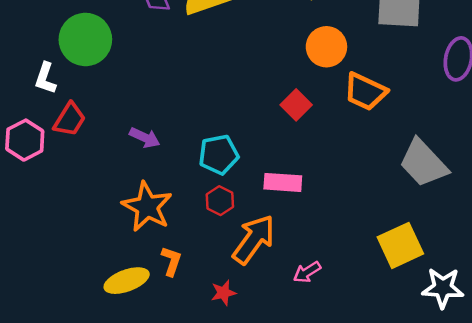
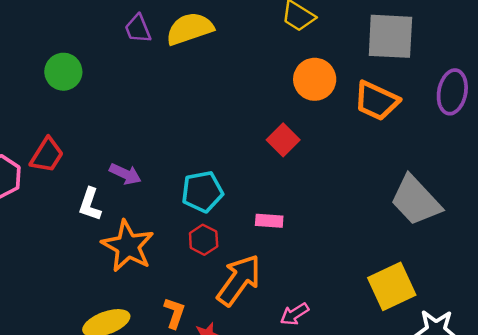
green circle: (85, 39) -> (63, 72), size x0.7
white L-shape: (45, 78) -> (90, 204), moved
orange trapezoid: (365, 92) -> (377, 101), moved
pink rectangle: (283, 182) -> (269, 221), size x0.7
orange L-shape: (171, 261) -> (174, 313), moved

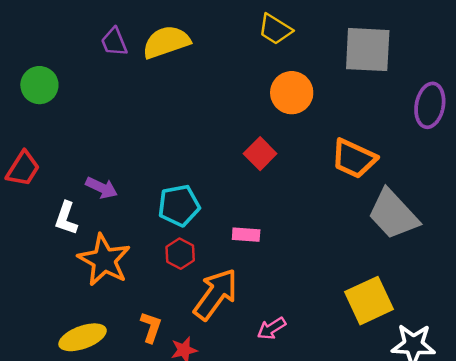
orange trapezoid: (377, 101) -> (354, 159), moved

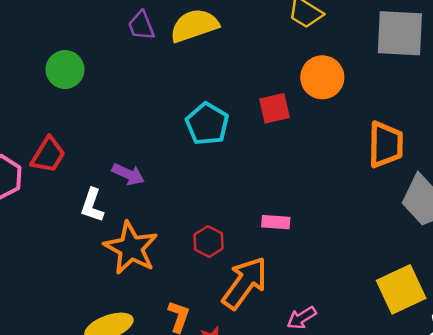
red square: (260, 154) -> (274, 108), moved, turned 32
orange trapezoid: (354, 159) -> (386, 145), turned -114
cyan pentagon: (179, 205) -> (207, 124), moved, turned -30

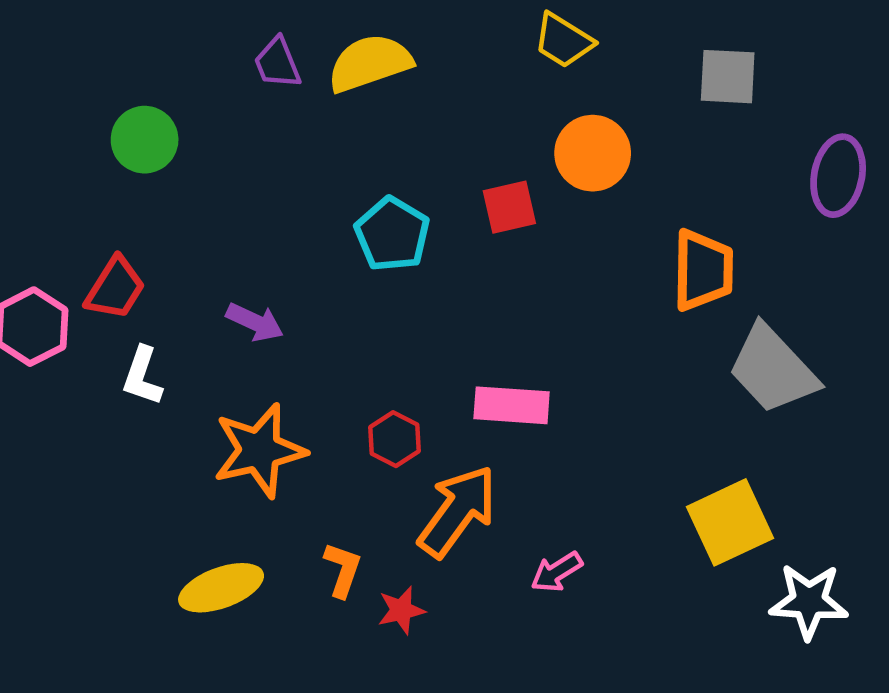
gray square: (400, 33) -> (728, 77), size x0.7
white L-shape: (92, 205) -> (142, 376), moved
pink rectangle: (276, 222) -> (512, 405), size x1.5
orange star: (131, 248) -> (259, 450), turned 30

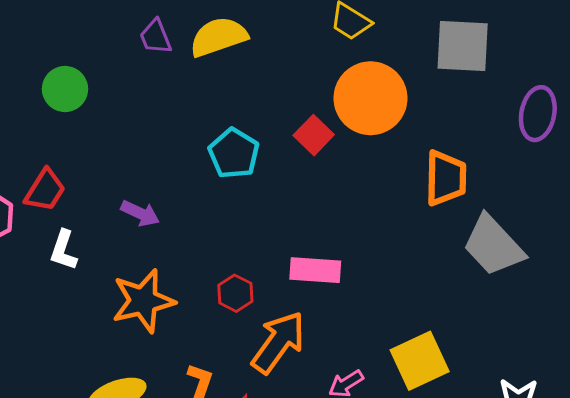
gray square: (728, 77) -> (463, 46), size x1.4
orange circle: (593, 153) -> (370, 98), size x1.4
red square: (509, 207) -> (314, 135), turned -33
yellow square: (730, 522) -> (420, 361), moved

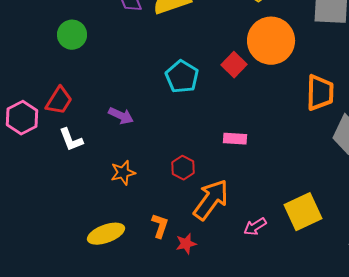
white L-shape: (63, 250) -> (71, 140), turned -40
pink rectangle: (315, 270) -> (235, 139), moved, size x0.7
orange star: (143, 301) -> (123, 173), size x0.6

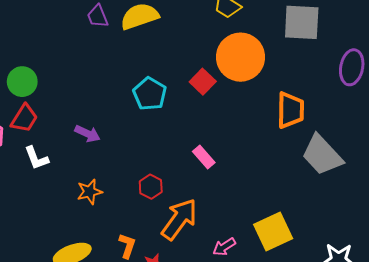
green circle: (72, 35) -> (22, 82), moved
pink rectangle: (235, 139) -> (204, 157), turned 45

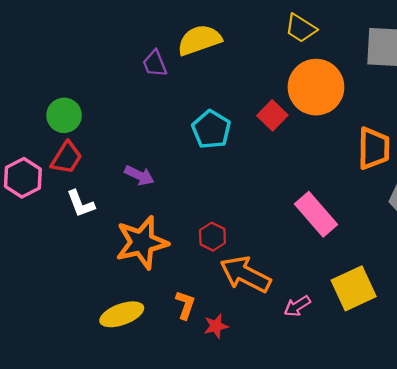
purple trapezoid: (98, 16) -> (155, 64), moved
pink rectangle: (204, 157) -> (316, 214), moved, size x1.6
orange star: (90, 192) -> (142, 243), size x1.8
orange arrow: (179, 219) -> (245, 274), turned -99

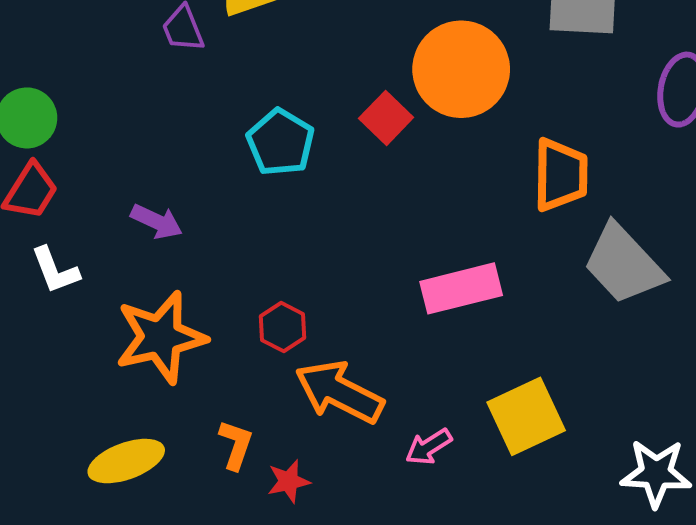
pink rectangle: (316, 214) -> (461, 288), turned -63

